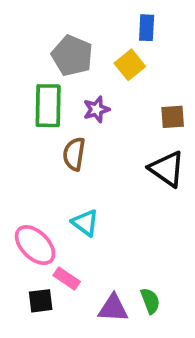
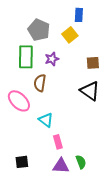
pink ellipse: (35, 245) -> (19, 101), moved
pink rectangle: (67, 279) -> (58, 142), moved, turned 40

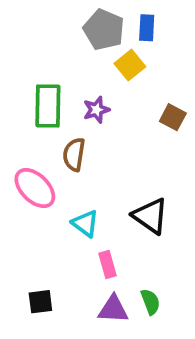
gray pentagon: (39, 30) -> (104, 30), moved
brown square: (93, 63) -> (173, 117), turned 32
black triangle: (90, 91) -> (150, 216), moved

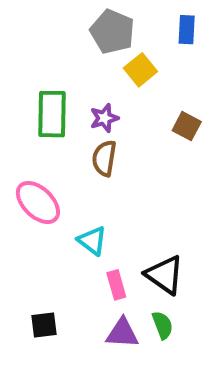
blue rectangle: (147, 28) -> (187, 30), moved
brown semicircle: (74, 154) -> (104, 158), moved
black triangle: (150, 216) -> (165, 275), moved

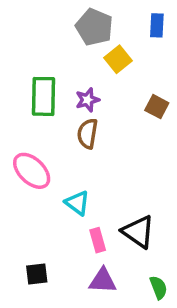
green semicircle: (163, 325) -> (158, 288), moved

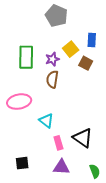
blue rectangle: (157, 25) -> (92, 40), moved
yellow square: (118, 59) -> (71, 49), moved
brown square: (157, 107) -> (86, 63), moved
pink ellipse: (32, 171) -> (19, 102), turned -55

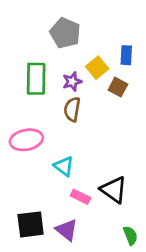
gray pentagon: (56, 16) -> (65, 33), moved
pink rectangle: (58, 143) -> (80, 197), turned -48
black square: (22, 163) -> (31, 224), size x1.5
purple triangle: (61, 167) -> (67, 230), moved, turned 36

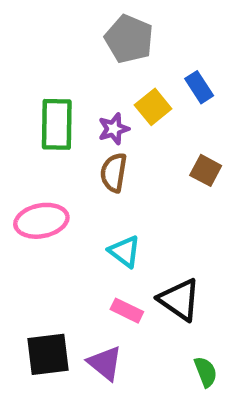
gray pentagon: (65, 33) -> (129, 39), moved
blue rectangle: (126, 55) -> (199, 87), turned -36
brown square: (118, 87) -> (206, 170), moved
cyan triangle: (64, 166) -> (125, 251), moved

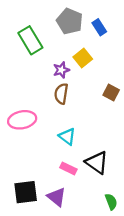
blue rectangle: (199, 87) -> (99, 27), moved
green rectangle: (57, 124) -> (30, 40), moved, turned -32

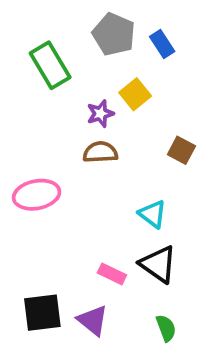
brown semicircle: (61, 94) -> (100, 152), turned 78
cyan triangle: (67, 136) -> (152, 214), moved
green semicircle: (111, 202) -> (166, 328), moved

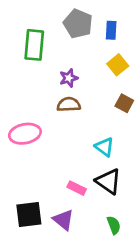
blue rectangle: (162, 44) -> (111, 30), turned 36
green rectangle: (50, 65) -> (34, 45), turned 36
yellow square: (135, 94) -> (118, 65), moved

